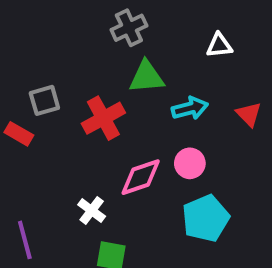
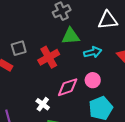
white triangle: (219, 45) -> (108, 20), size x1.5

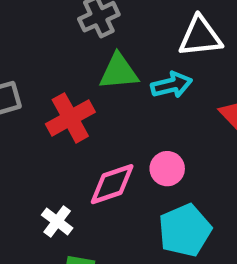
cyan arrow: (93, 52) -> (172, 85), moved

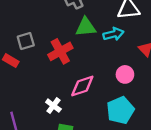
pink circle: (167, 169) -> (125, 74), moved

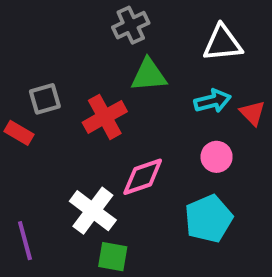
cyan arrow: (113, 34) -> (213, 101), moved
white cross: (53, 106) -> (93, 211), size x1.6

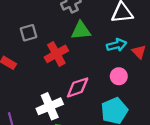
gray square: (45, 99) -> (28, 33), moved
white cross: (93, 211) -> (50, 106), turned 30

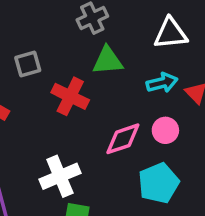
red cross: (56, 54) -> (70, 96), turned -35
pink diamond: (78, 87) -> (123, 139), moved

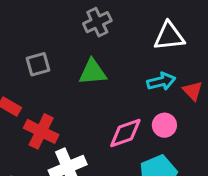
green triangle: (108, 61) -> (93, 72), moved
red cross: (70, 96) -> (41, 131), moved

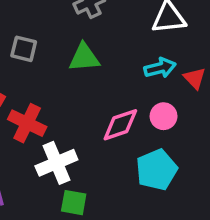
gray square: (38, 64) -> (24, 49), turned 30

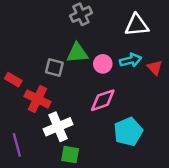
gray square: (24, 49) -> (54, 68), moved
pink circle: (164, 116) -> (103, 64), moved

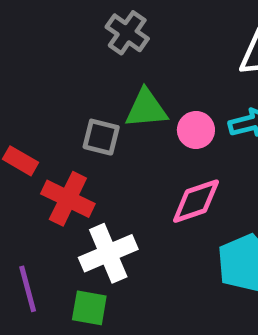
gray cross: (81, 14) -> (127, 33), moved, turned -30
green square: (70, 155) -> (89, 308), moved

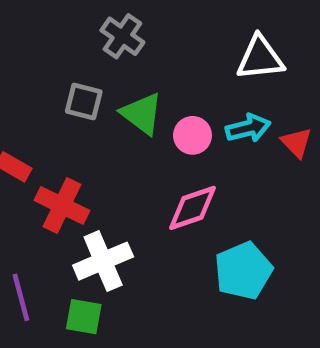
green triangle: (146, 109) -> (142, 114), turned 42
gray square: (101, 137) -> (84, 102), moved

